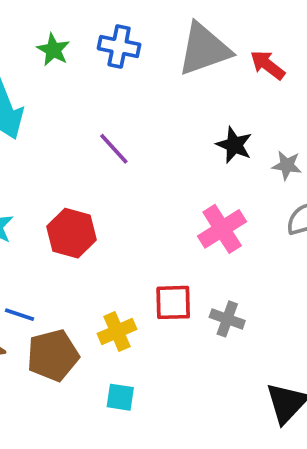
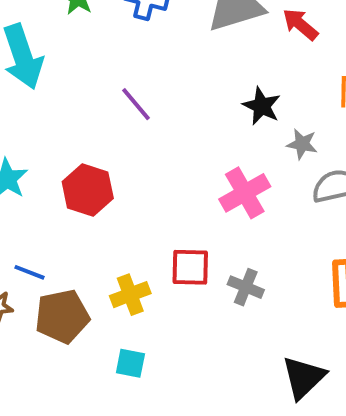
gray star: (287, 165) -> (302, 144), moved

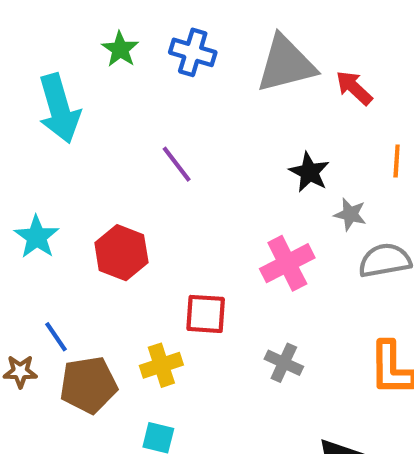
red square: (190, 267) -> (206, 314), moved
blue line: (29, 272) -> (56, 337), turned 32

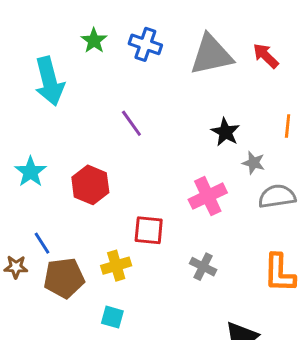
red arrow: (354, 88) -> (266, 56), moved

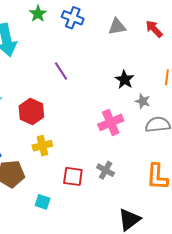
gray triangle: (211, 55) -> (117, 27), size x0.6
red square: (149, 230) -> (73, 176), moved
yellow cross: (116, 266) -> (42, 146), moved

